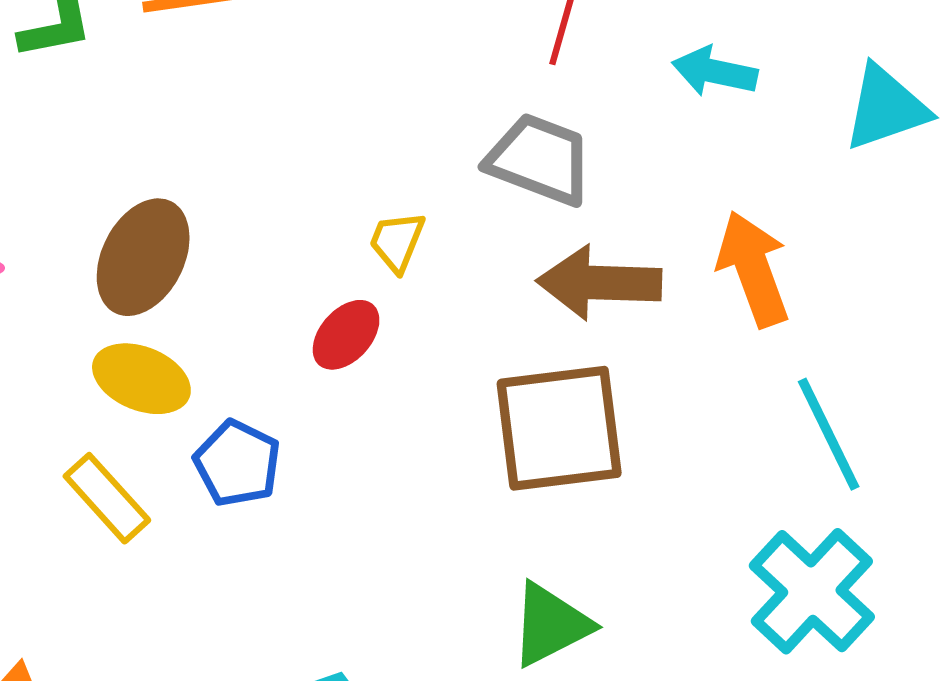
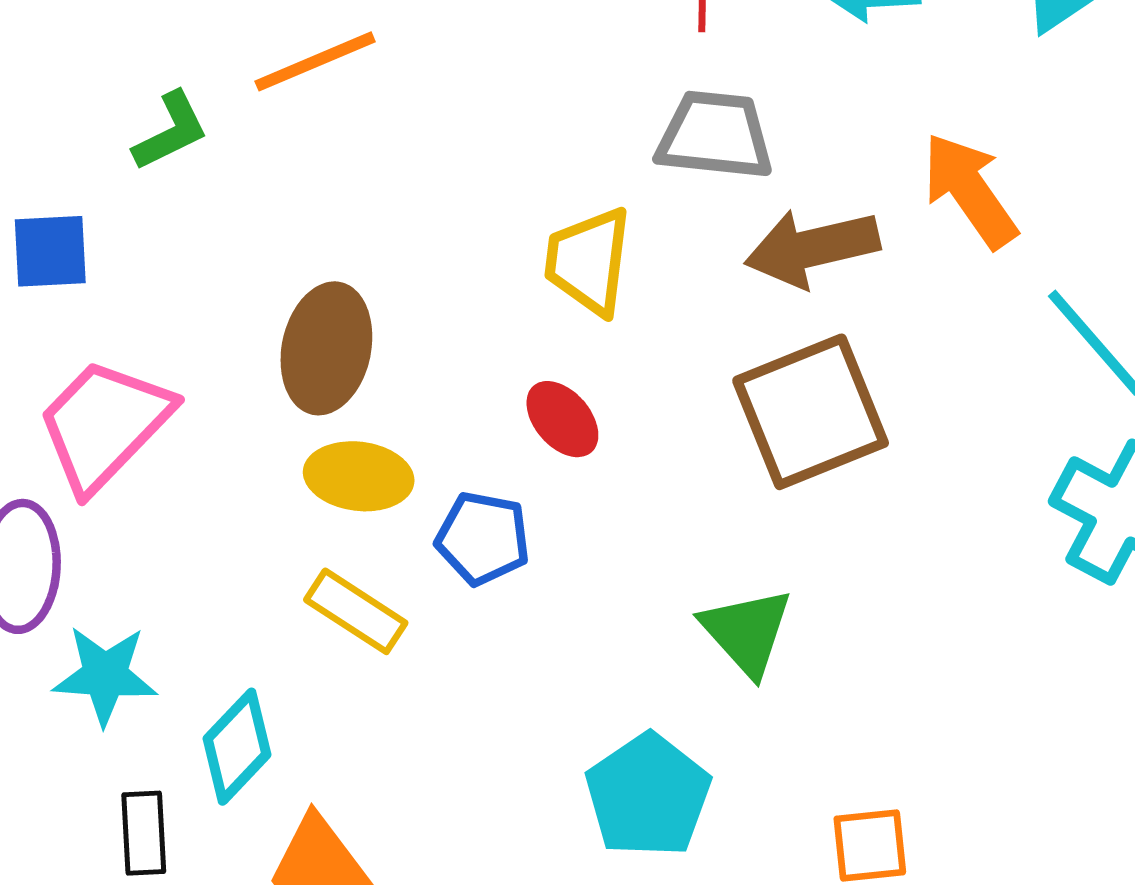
yellow trapezoid: (397, 242) -> (588, 261), size x1.6
red ellipse: (346, 335) -> (562, 419), moved, turned -68
green triangle: (550, 625) -> (747, 632), moved, turned -30

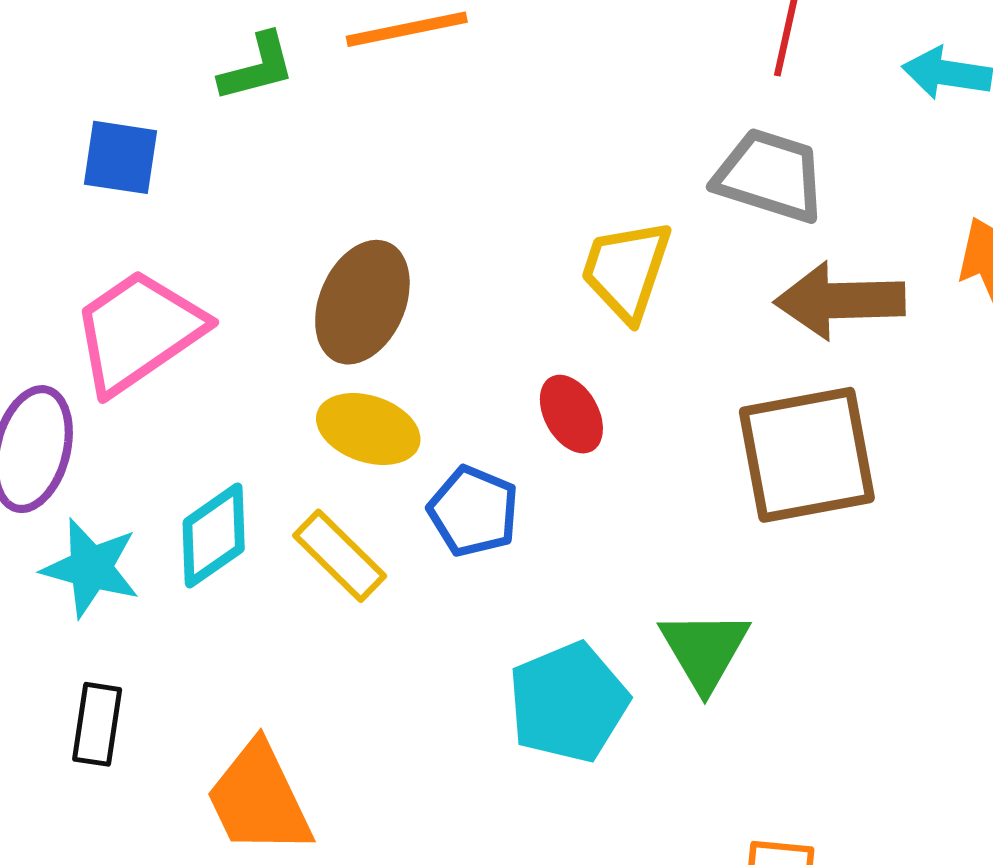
cyan diamond: (237, 747) -> (214, 535), moved
cyan pentagon: (648, 795) -> (568, 702), moved

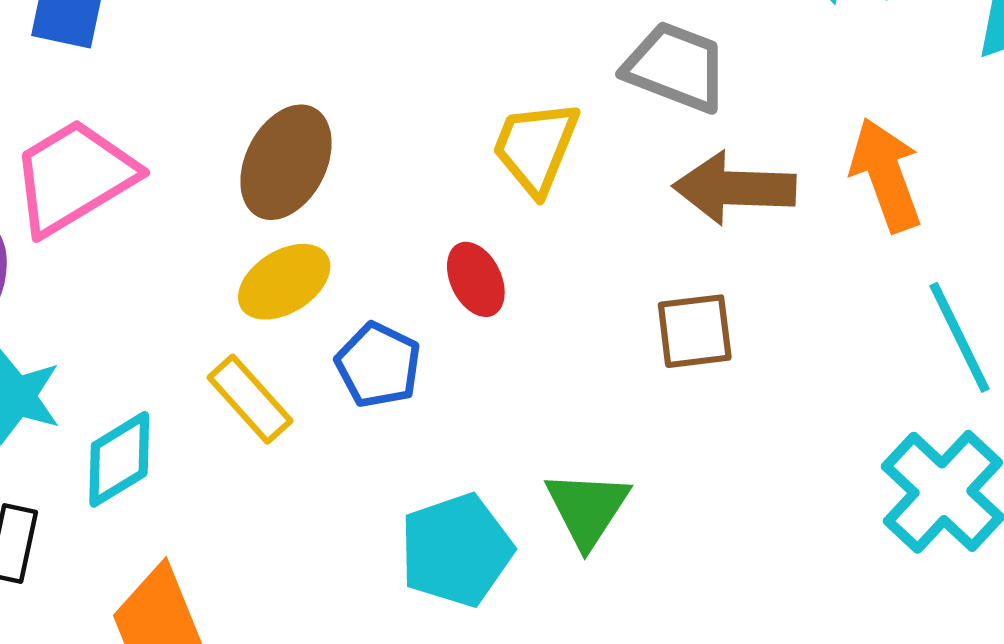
yellow ellipse: (368, 429) -> (284, 282), turned -54
brown square: (807, 455) -> (695, 331), size x0.6
cyan diamond: (214, 535) -> (119, 459), moved

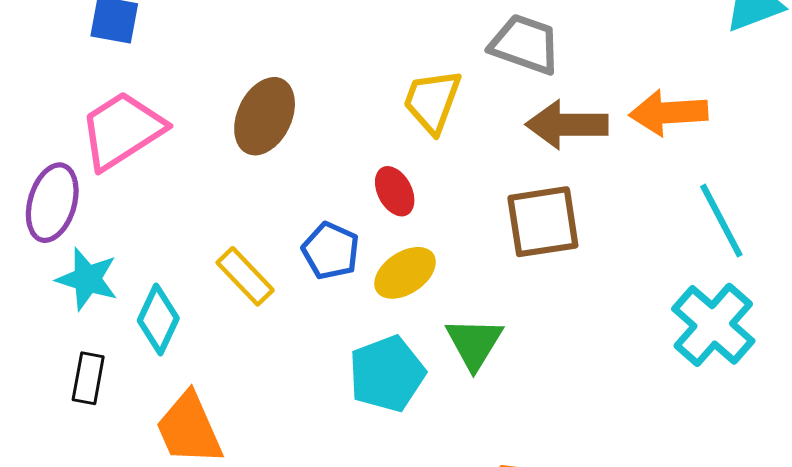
orange arrow: (886, 175) -> (669, 113), turned -72
yellow ellipse: (284, 282) -> (405, 273), moved
brown square: (695, 331) -> (543, 222), size x1.4
cyan diamond: (119, 459) -> (158, 319), turned -32

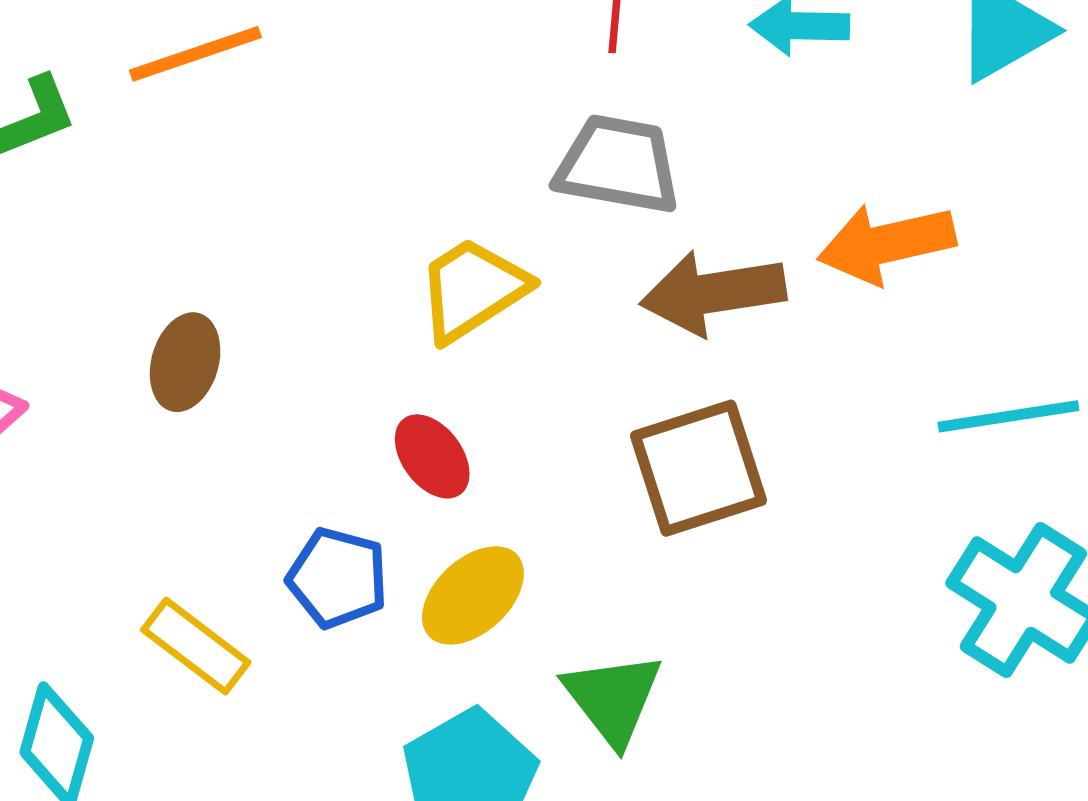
yellow trapezoid: (432, 101) -> (472, 289), turned 46
brown ellipse: (265, 116) -> (185, 362), size x0.7
cyan line: (721, 221) -> (1008, 416), turned -62

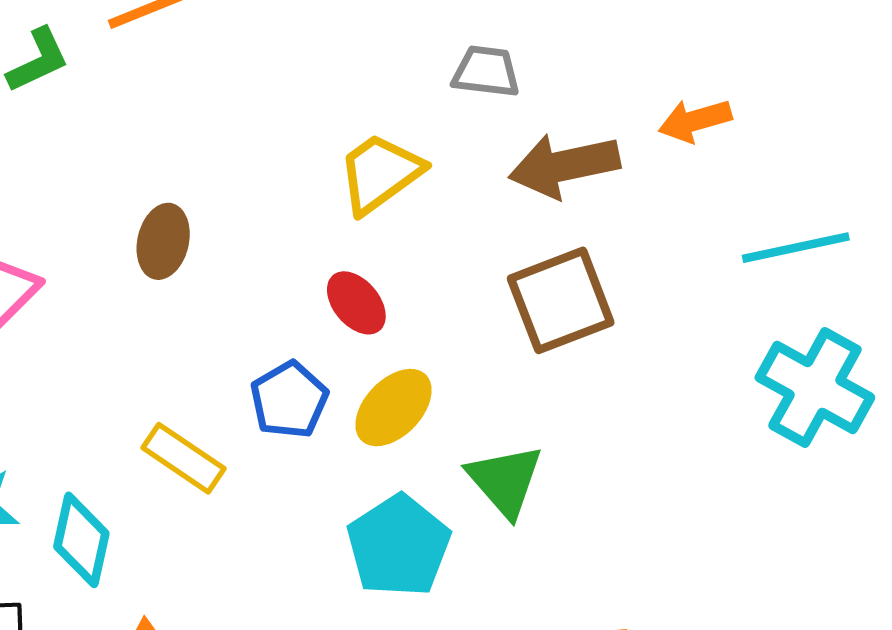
gray trapezoid: (618, 165) -> (486, 72), size x0.7
orange arrow: (886, 244) -> (695, 121), size x0.7
blue pentagon: (338, 578) -> (289, 400), turned 30

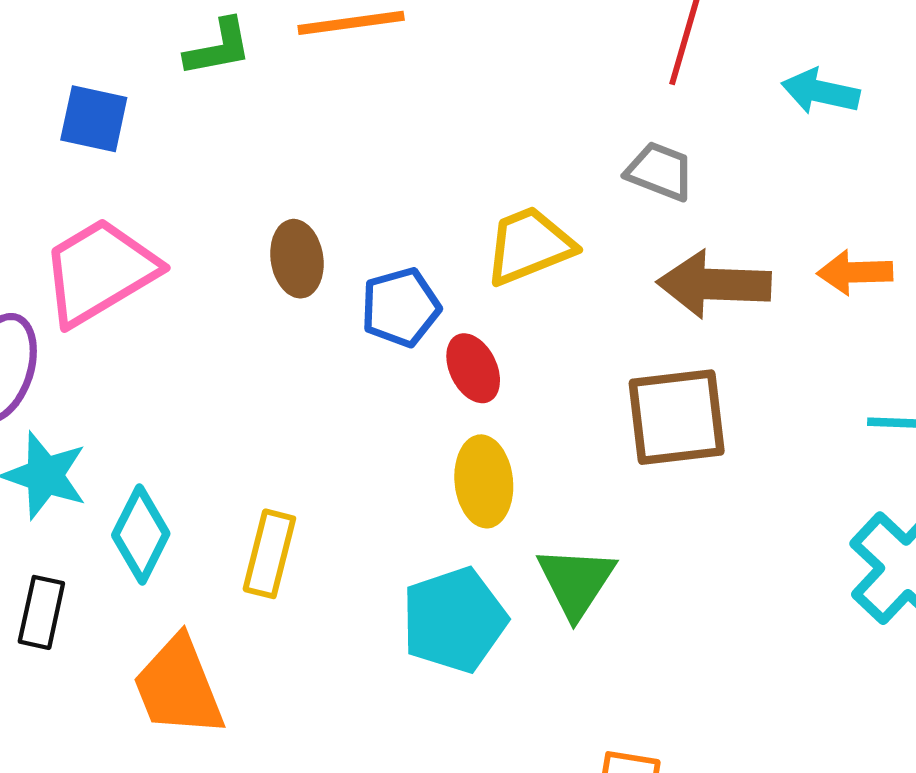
brown ellipse: (163, 241) -> (297, 259), turned -36
blue pentagon: (289, 400) -> (401, 307), moved
yellow ellipse: (394, 408) -> (484, 481), turned -64
yellow rectangle: (184, 458) -> (269, 554), moved, turned 56

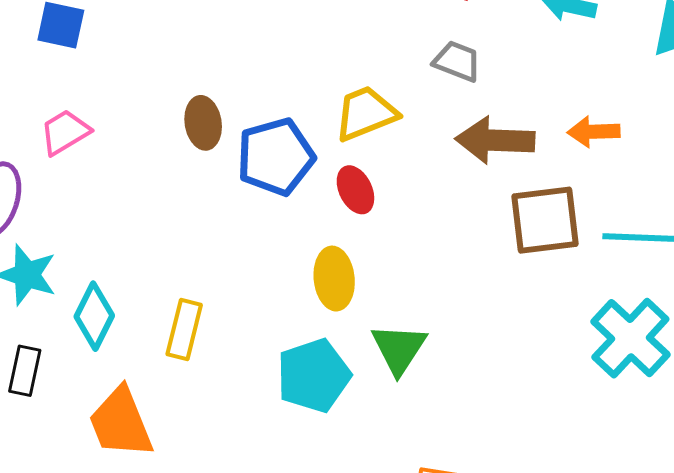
pink trapezoid: (99, 272) -> (65, 132), size x0.6
blue pentagon: (401, 307) -> (276, 157), size x1.4
red ellipse: (473, 368) -> (355, 190), moved
brown square: (677, 417) -> (545, 220), moved

